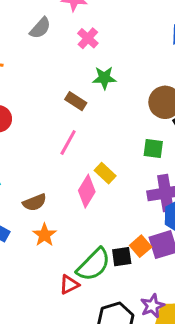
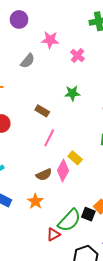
pink cross: (88, 38) -> (78, 55), moved
brown rectangle: (76, 101) -> (42, 111), moved
brown semicircle: (35, 202) -> (44, 175), moved
black square: (122, 257) -> (88, 214), turned 32

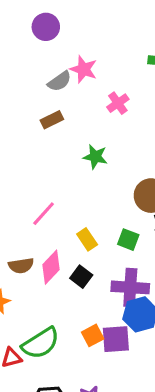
gray semicircle: (28, 61) -> (59, 81), moved
brown rectangle: (42, 111) -> (52, 120), moved, turned -72
yellow rectangle: (75, 158) -> (87, 239), moved
black square: (88, 214) -> (81, 277), moved

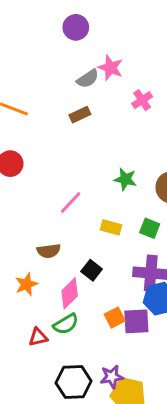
green star: (95, 157) -> (125, 179), moved
yellow rectangle: (87, 239) -> (111, 227), turned -42
pink diamond: (51, 267) -> (70, 293), moved
black square: (81, 277) -> (92, 270), moved
green semicircle: (41, 343) -> (66, 324), size x0.7

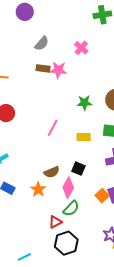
pink star: (111, 68) -> (58, 70), moved
brown rectangle: (80, 115) -> (43, 68), turned 48
brown semicircle: (49, 251) -> (52, 172), moved
black hexagon: (74, 382) -> (66, 243), moved

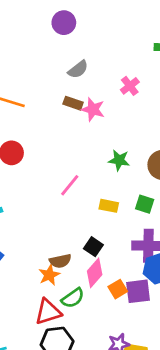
brown semicircle: (52, 172) -> (60, 261), moved
pink diamond: (68, 188) -> (95, 273), moved
orange star: (38, 189) -> (49, 275), moved
red triangle: (55, 222) -> (48, 312), size x1.5

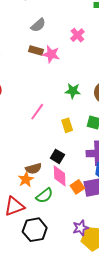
yellow rectangle: (109, 206) -> (67, 125), turned 64
pink diamond: (95, 273) -> (60, 176), turned -40
red triangle: (48, 312) -> (14, 206), moved

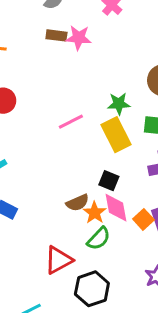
green star: (73, 91) -> (119, 104), moved
pink line: (37, 112) -> (71, 122), turned 36
yellow rectangle: (67, 125) -> (116, 135), size x1.6
orange star: (26, 179) -> (95, 213), moved

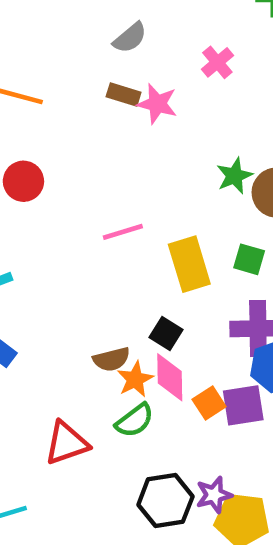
green star: (119, 104) -> (235, 176), moved, turned -30
black hexagon: (92, 289) -> (165, 501), moved

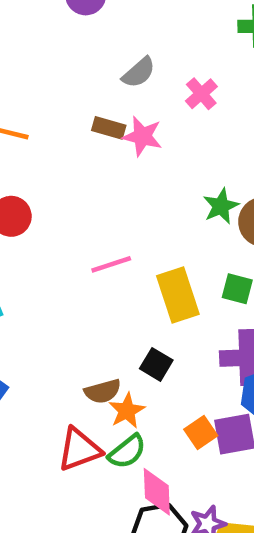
gray semicircle: (130, 38) -> (139, 72), moved
pink diamond: (170, 377) -> (157, 492), moved
red triangle: (67, 443) -> (79, 449), moved

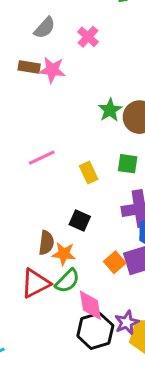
yellow rectangle: (178, 295) -> (89, 173), size x0.6
brown semicircle: (103, 391) -> (46, 243), turned -60
orange star: (127, 411) -> (64, 254), turned -30

